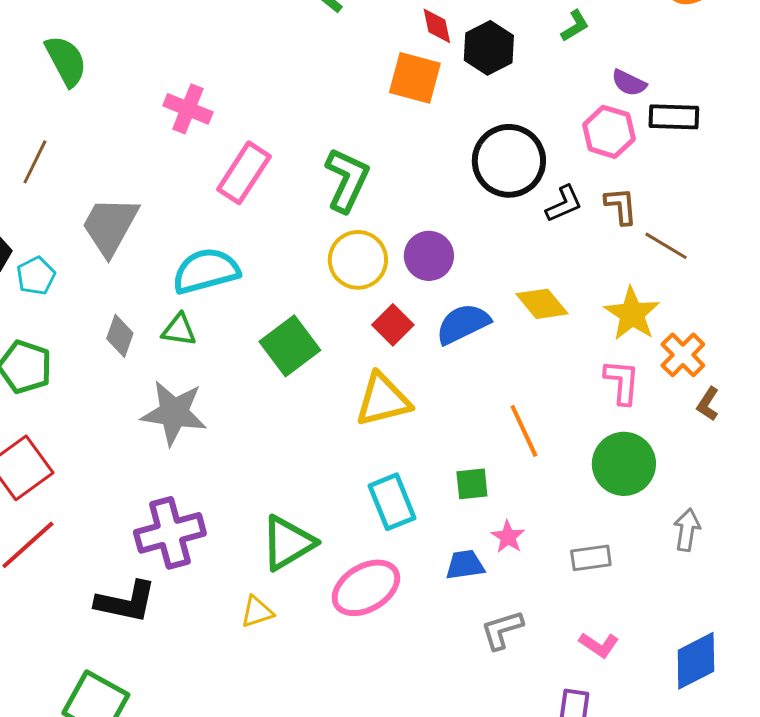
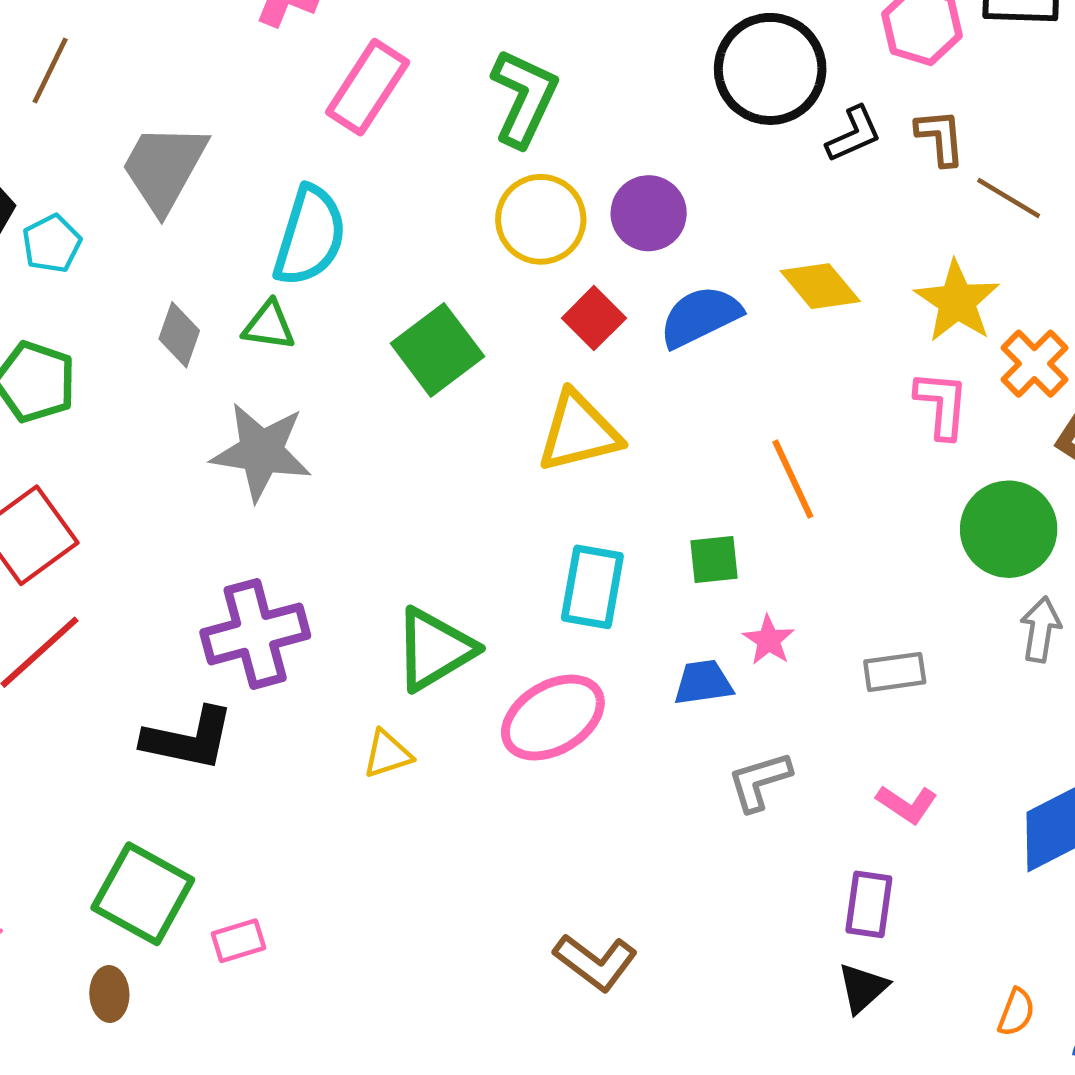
cyan semicircle: (206, 271) -> (310, 236), turned 122
green circle: (624, 464) -> (1009, 529), moved
cyan rectangle: (392, 502) -> (592, 587), turned 32

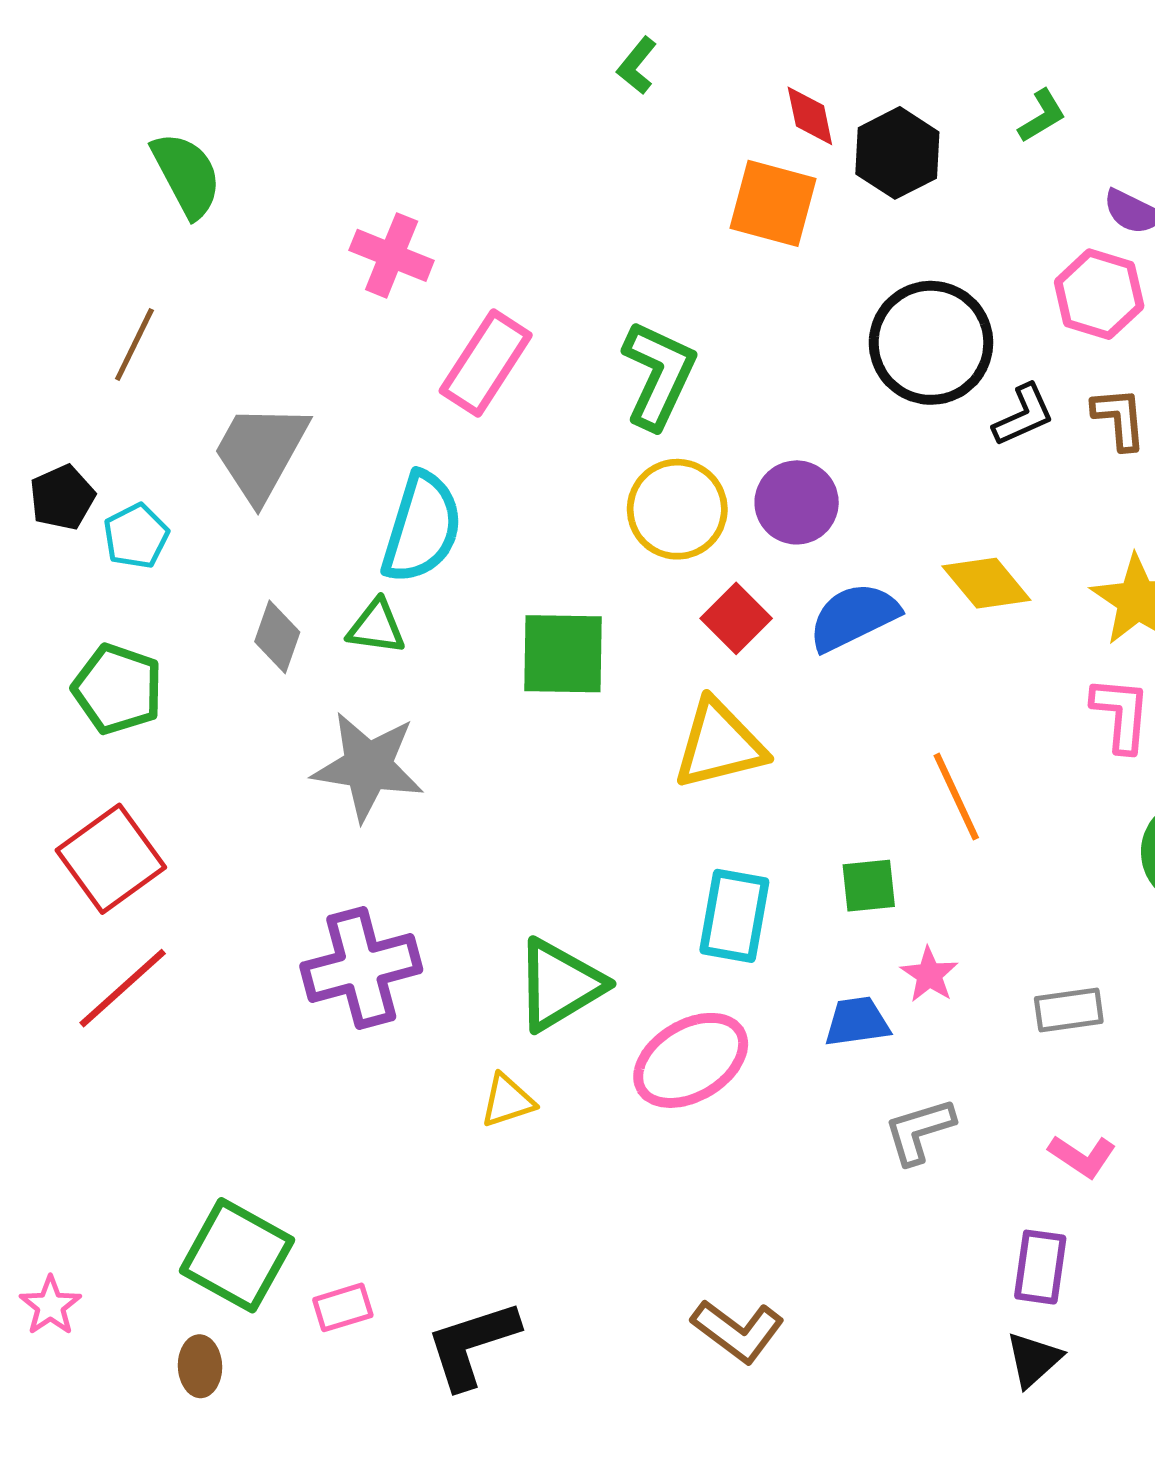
green square: (437, 350) -> (563, 654), turned 38
black L-shape: (188, 739) -> (472, 1344), moved, turned 150

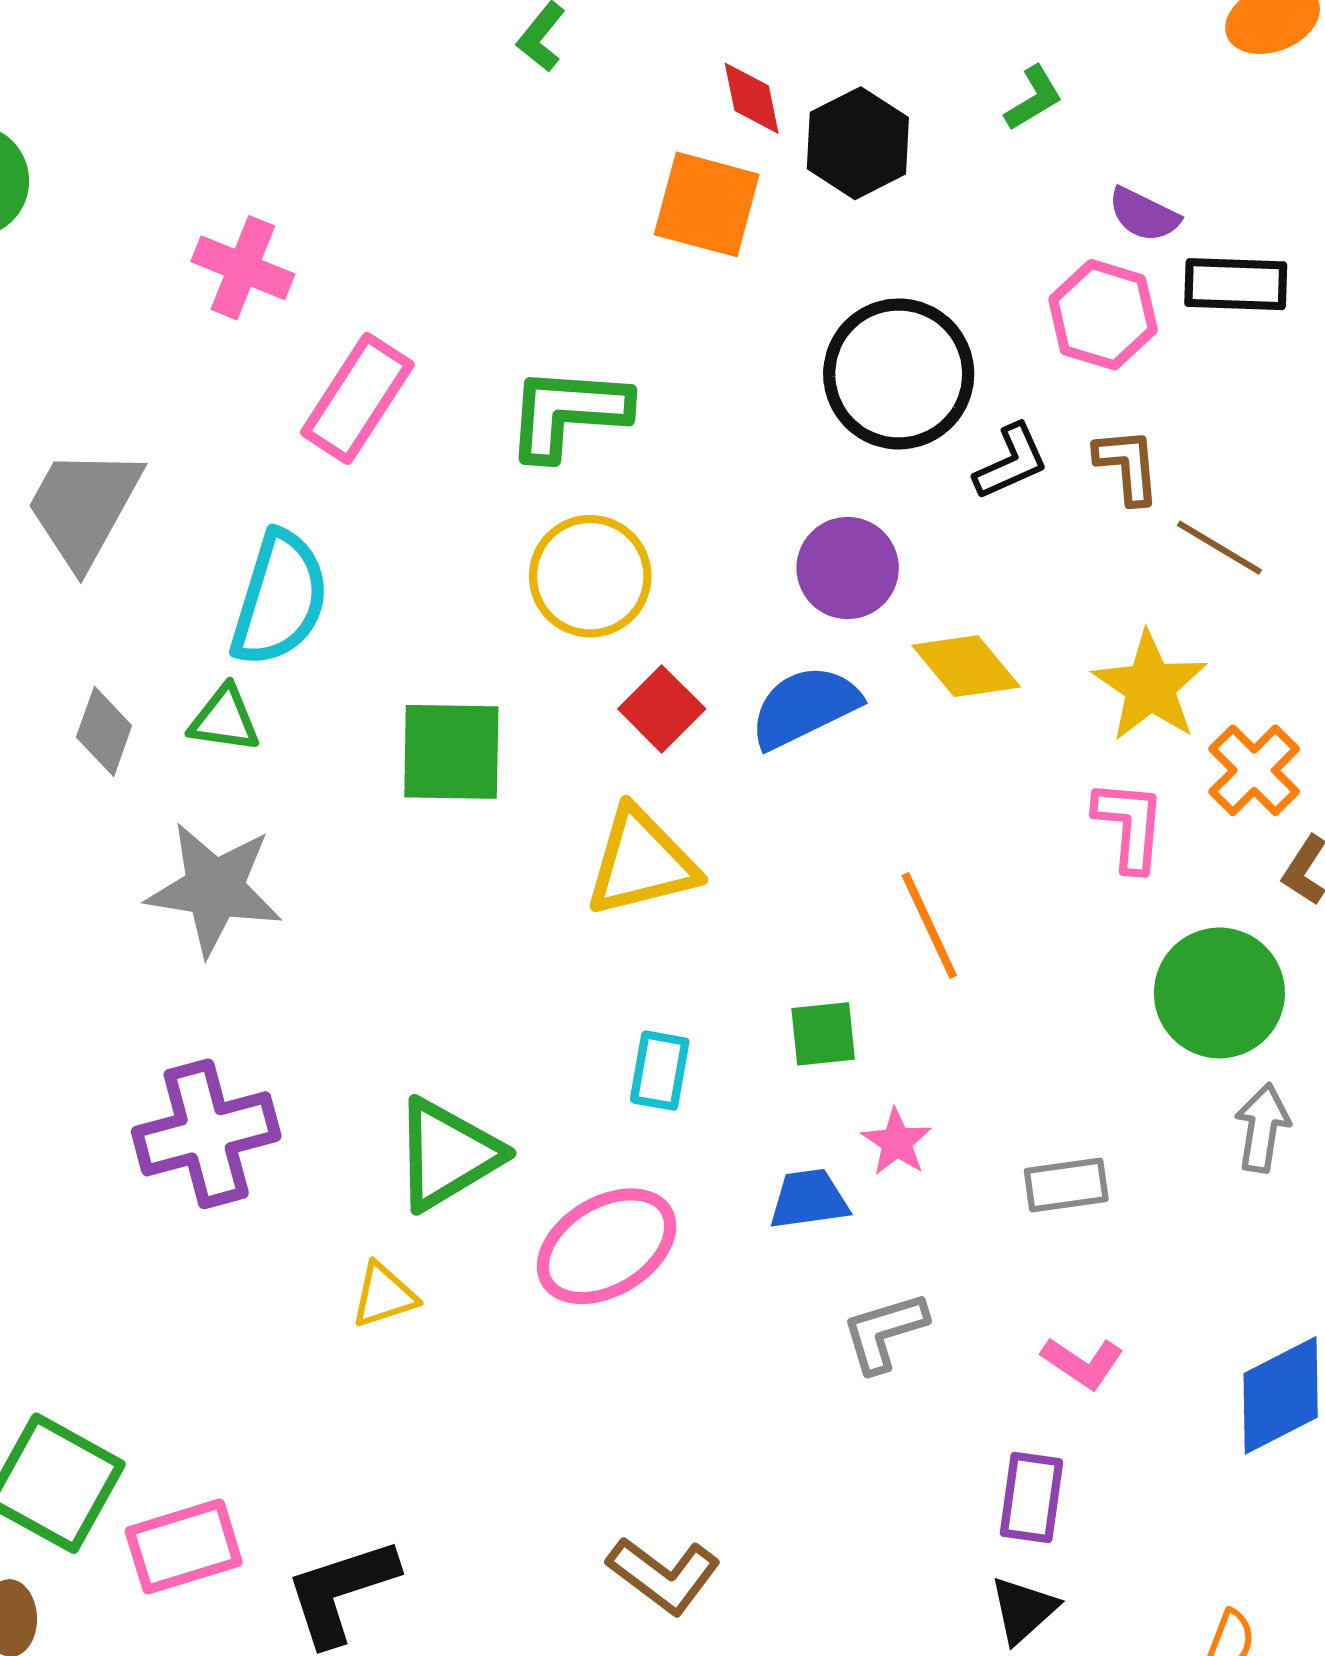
green L-shape: (659, 375) -> (568, 413), turned -111
purple circle: (797, 502) -> (848, 568), moved
cyan rectangle: (734, 916) -> (660, 1071), size x0.7
pink rectangle: (343, 1307) -> (184, 1547), size x1.6

